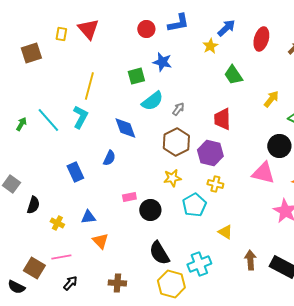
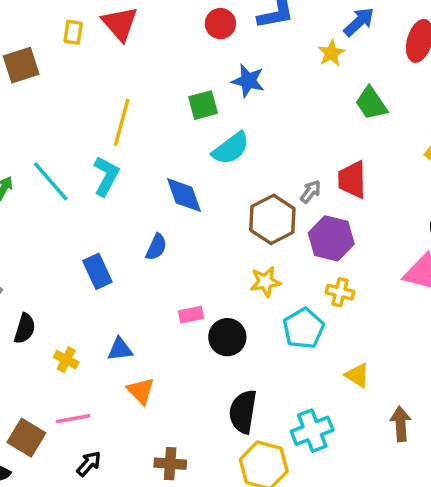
gray arrow: (178, 109) -> (310, 192), moved
black semicircle: (159, 253) -> (243, 412), turned 40

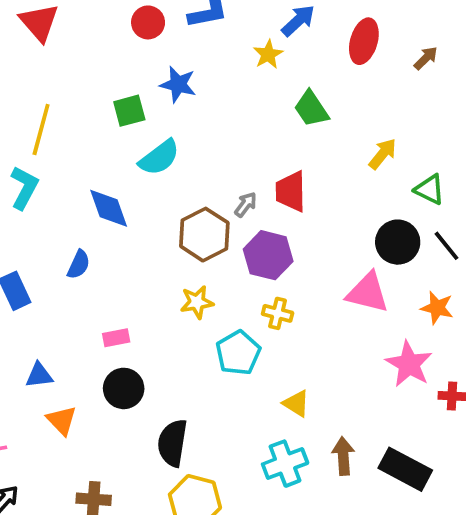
black circle: (227, 337) -> (124, 388), moved
cyan cross: (312, 431) -> (285, 464), moved

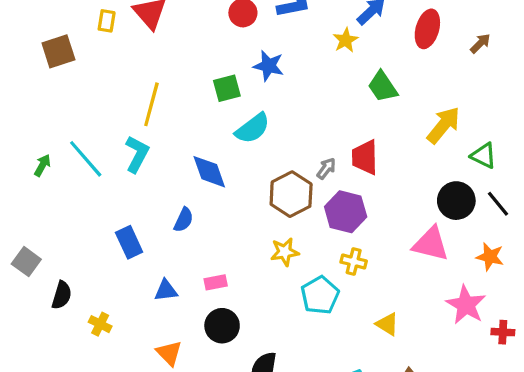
yellow arrow: (383, 154) -> (443, 125), size x1.4
blue triangle: (39, 375) -> (166, 290), moved
yellow triangle: (296, 403) -> (387, 324), moved

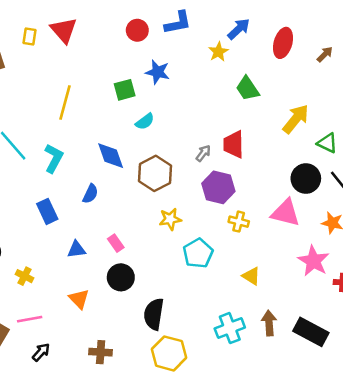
cyan semicircle: (253, 128) -> (145, 121), size x0.7
cyan L-shape: (137, 154) -> (54, 158), moved
brown hexagon: (291, 194) -> (155, 173), moved
yellow cross: (354, 262) -> (239, 222), moved
pink rectangle: (216, 282) -> (116, 243), turned 66

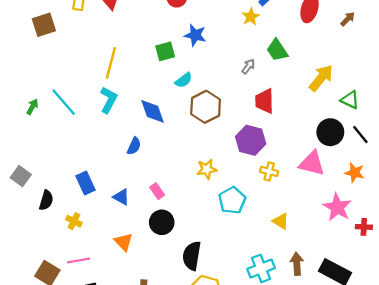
gray arrow: (203, 153) -> (248, 66), moved
cyan L-shape: (54, 158) -> (109, 100), moved
brown hexagon: (155, 173) -> (206, 107), moved
blue rectangle: (47, 211) -> (85, 183), moved
blue triangle: (76, 249) -> (121, 197), turned 36

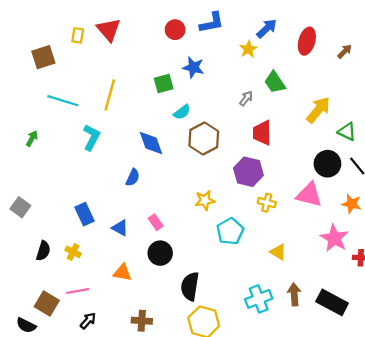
cyan L-shape: (109, 100) -> (91, 137), moved
cyan line: (64, 102) -> (63, 101), moved, turned -32
black semicircle: (46, 200) -> (43, 251), moved
orange triangle: (124, 242) -> (122, 273), turned -36

